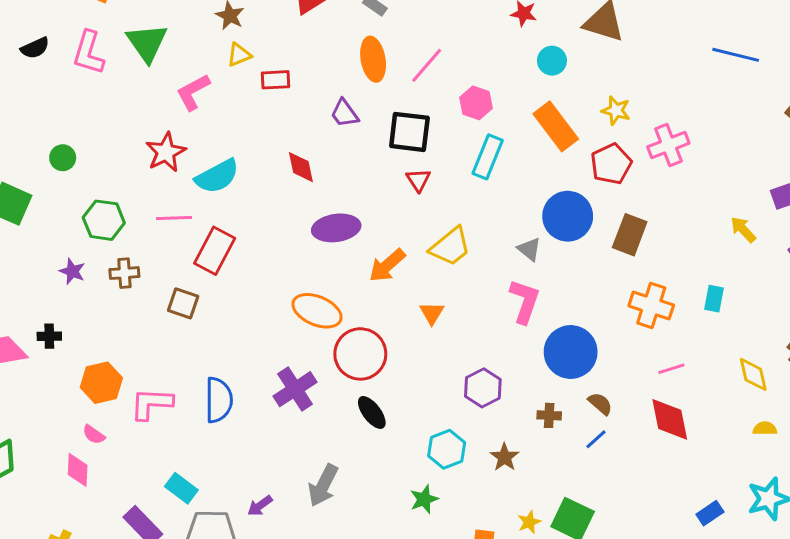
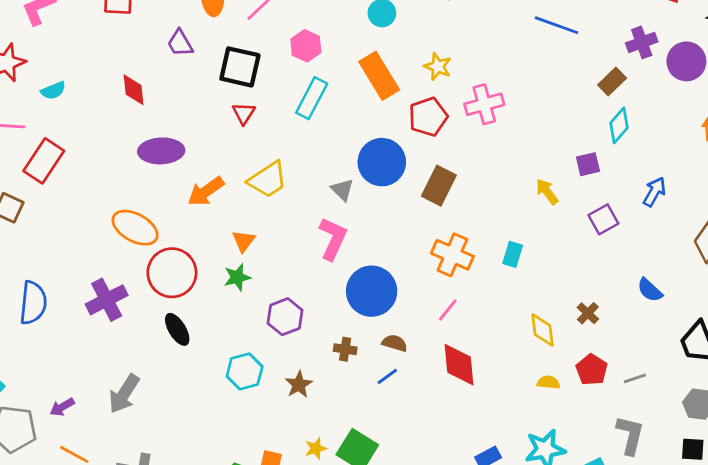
cyan semicircle: (217, 176) -> (53, 90), size x0.6
pink line: (671, 369) -> (448, 310), moved, turned -40
brown semicircle: (600, 404) -> (395, 343), turned -30
green star: (424, 499) -> (237, 277), moved

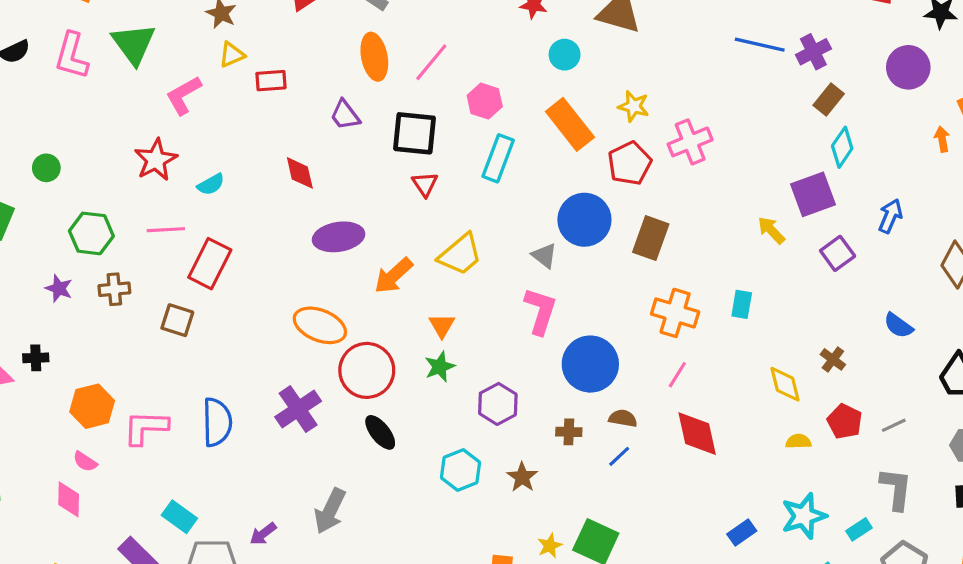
purple cross: (642, 42) -> (813, 52), moved
purple square: (588, 164) -> (813, 194), size x1.6

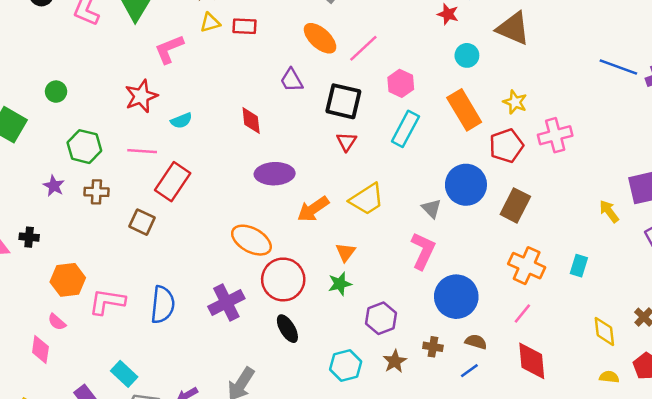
orange ellipse: (374, 57) -> (320, 38), turned -44
red rectangle: (271, 81) -> (245, 26), moved
brown star: (522, 477) -> (395, 361), moved

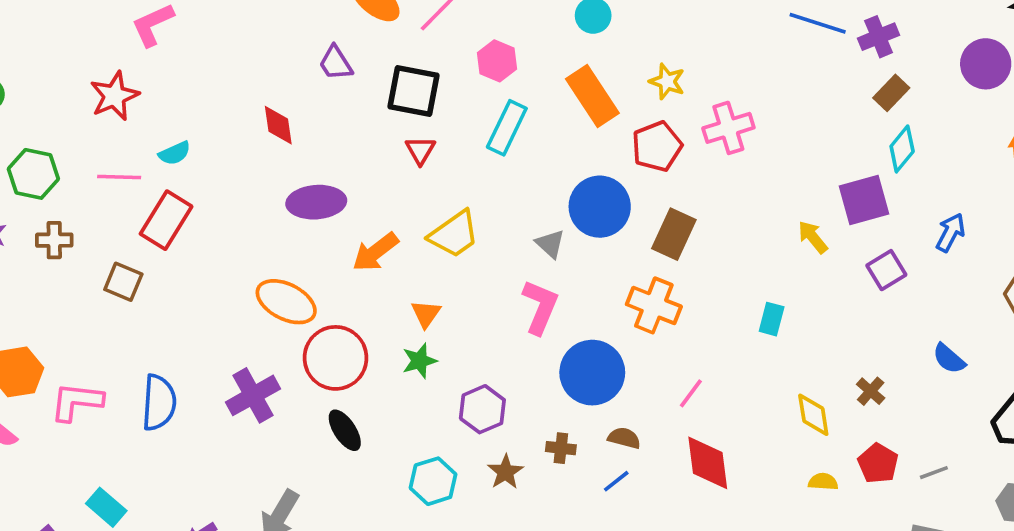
cyan semicircle: (181, 121) -> (175, 153), moved
orange cross: (527, 266) -> (654, 305), moved

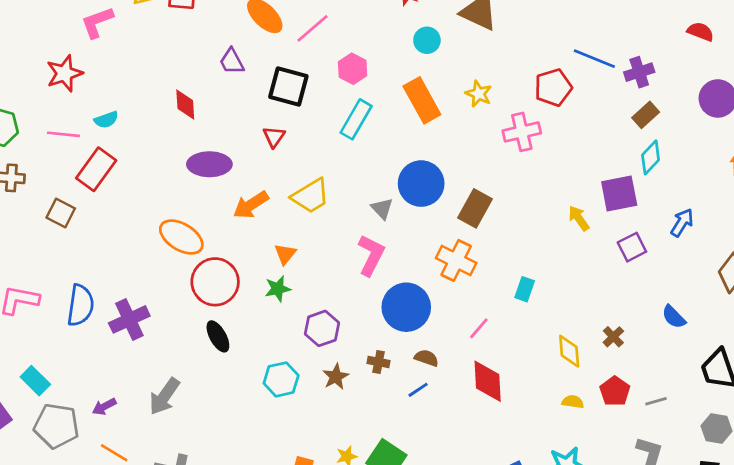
red pentagon: (657, 146) -> (553, 87), moved
red triangle: (420, 150) -> (274, 137), moved
cyan rectangle: (772, 319) -> (525, 289), moved
purple cross: (253, 395) -> (129, 319), moved

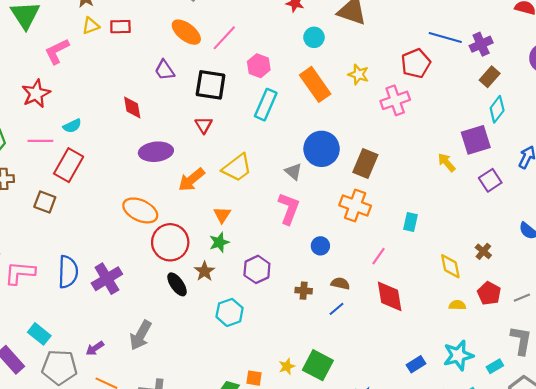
blue circle: (406, 307) -> (320, 246), size x0.5
brown star: (336, 377) -> (205, 271), moved

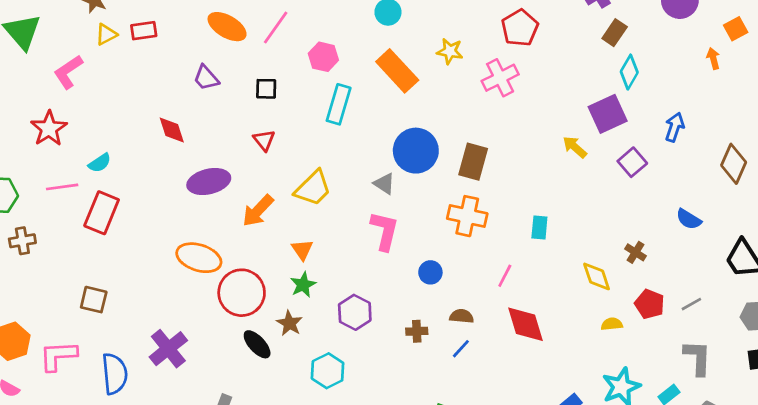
black square: (211, 85) -> (266, 89), size x0.6
brown square: (45, 202) -> (94, 300), moved
blue semicircle: (68, 272) -> (115, 374), moved

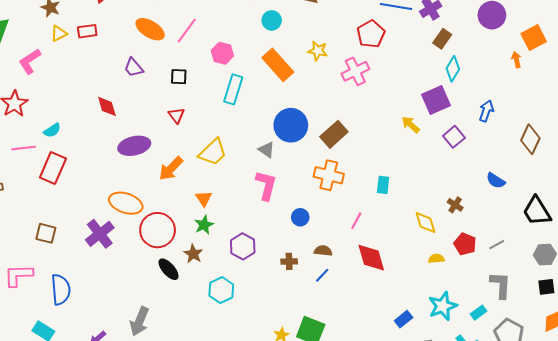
orange square: (736, 29) -> (534, 38), size x1.4
brown rectangle: (473, 162) -> (334, 134), turned 32
purple cross: (168, 349) -> (100, 234), moved

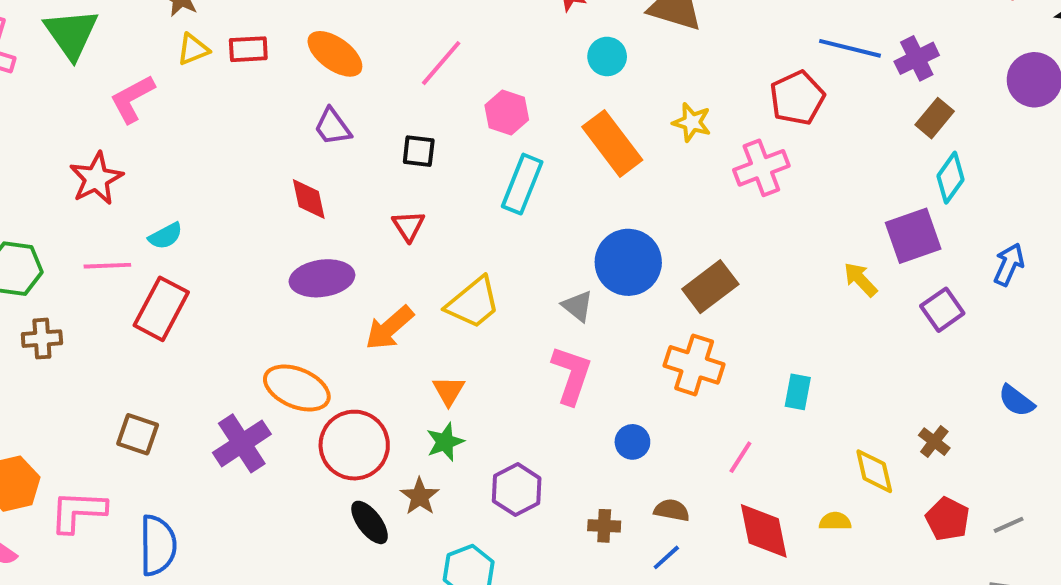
orange ellipse: (150, 29) -> (335, 54), moved
red diamond: (107, 106) -> (309, 199), moved
yellow semicircle: (436, 259) -> (835, 521), moved

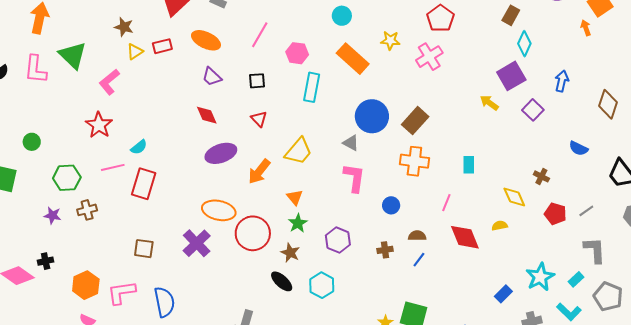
black ellipse: (370, 522) -> (282, 281), moved

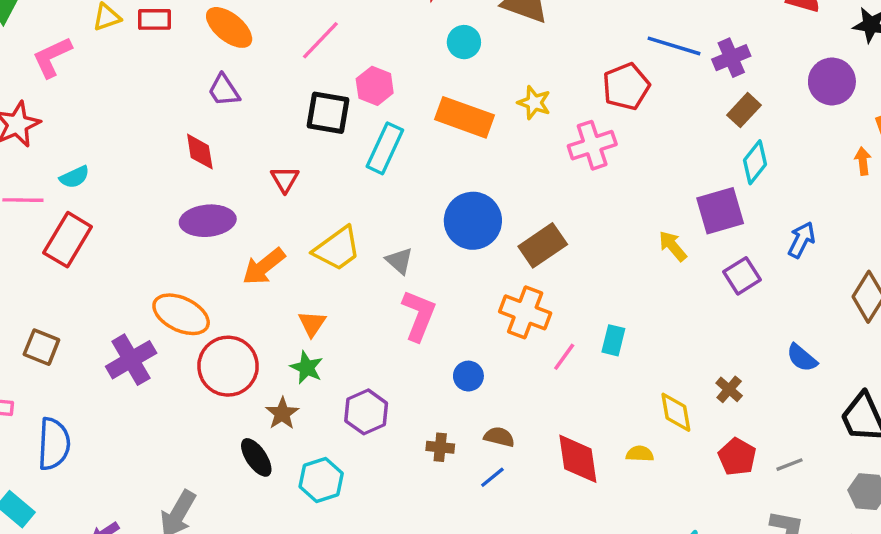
orange rectangle: (353, 59) -> (464, 117), turned -36
black square: (257, 81) -> (328, 113), moved, size x1.5
gray triangle: (351, 143) -> (399, 261), moved
pink line: (446, 203) -> (564, 357), moved
green star: (298, 223) -> (307, 368), turned -30

